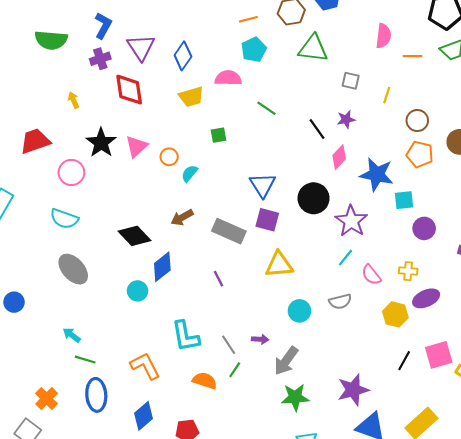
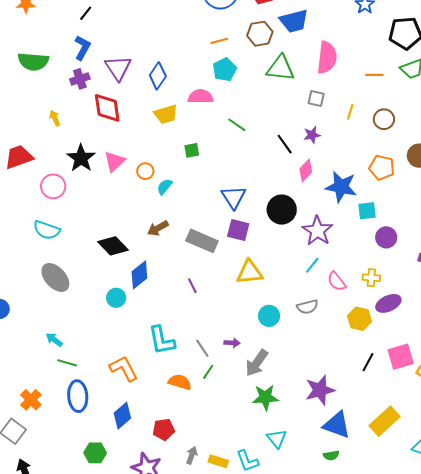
pink semicircle: (383, 36) -> (327, 58), moved, size x1.4
brown circle: (417, 121) -> (384, 119), moved

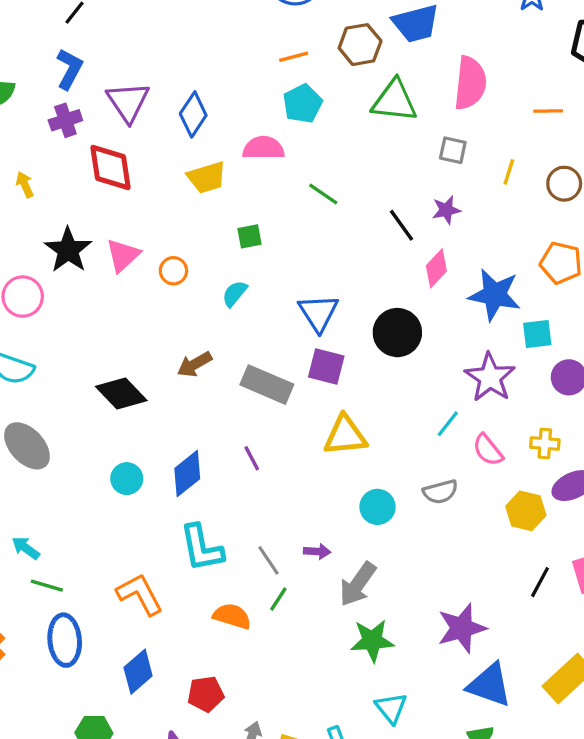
cyan semicircle: (165, 187) -> (235, 294), moved
purple star: (317, 231) -> (490, 377), moved
blue diamond: (139, 275) -> (187, 474), moved

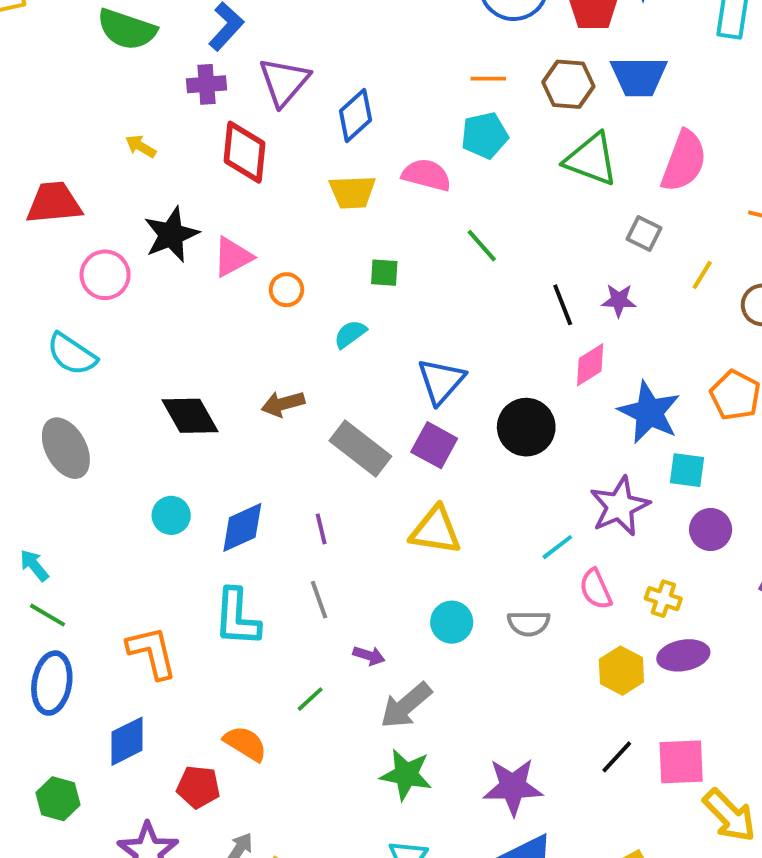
yellow arrow: (25, 185) -> (141, 146), turned -50
gray line: (268, 560) -> (319, 600), moved
orange semicircle: (232, 616) -> (245, 743), moved

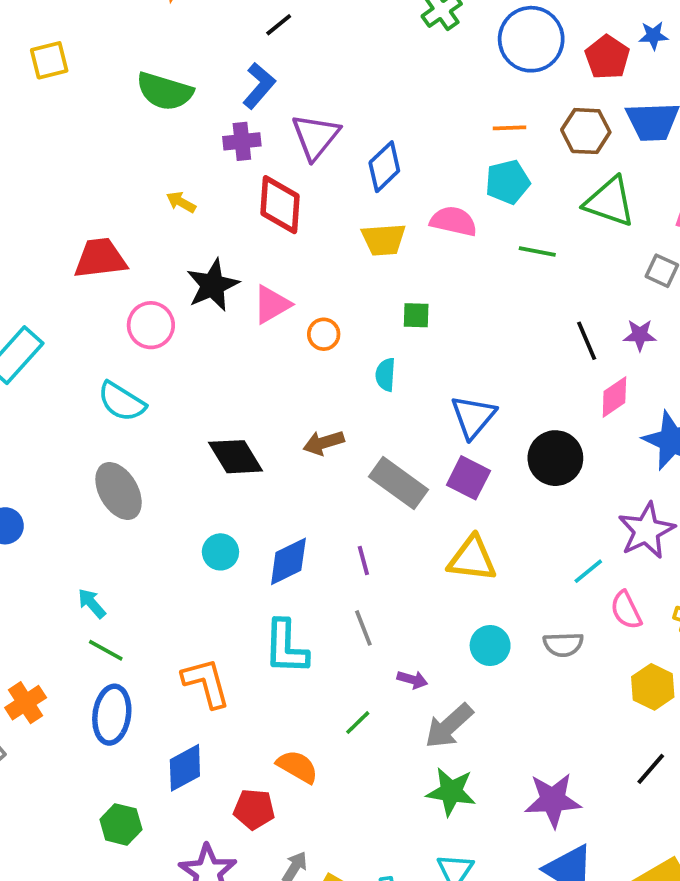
green line: (482, 246) -> (537, 252), moved, turned -36
cyan semicircle: (350, 334) -> (385, 375), turned -48

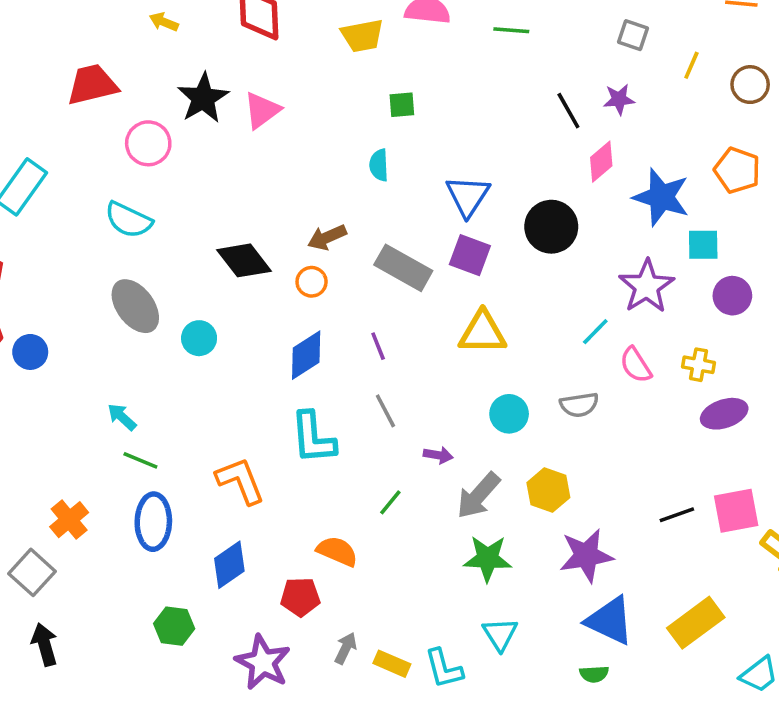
orange circle: (324, 334) -> (312, 282), moved
cyan circle: (220, 552) -> (199, 338), moved
yellow hexagon: (653, 687) -> (548, 490), moved
black line: (651, 769) -> (677, 515), turned 36

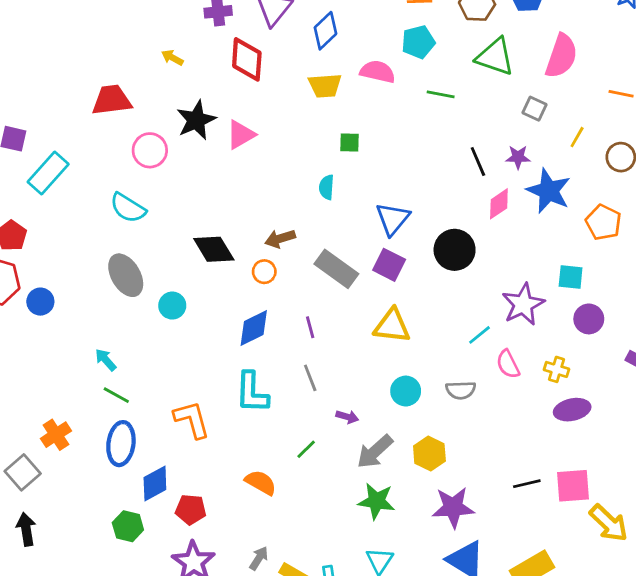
blue star: (661, 197) -> (549, 191), moved
blue diamond: (229, 565) -> (155, 483), moved
red pentagon: (300, 597) -> (191, 510), moved

